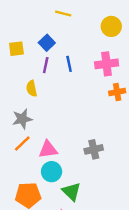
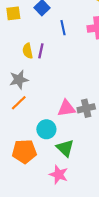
purple line: (46, 65) -> (41, 51), moved
pink triangle: (48, 149) -> (66, 108), moved

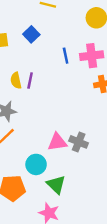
blue line: (63, 28) -> (66, 56), moved
gray cross: (86, 108) -> (79, 142), turned 35

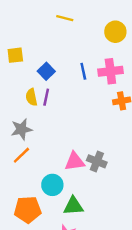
blue square: (31, 34) -> (46, 71), moved
green triangle: (56, 185) -> (73, 206), turned -48

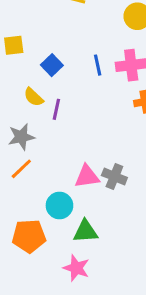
yellow semicircle: (31, 97) -> (34, 97), turned -35
purple line: (46, 97) -> (56, 109), moved

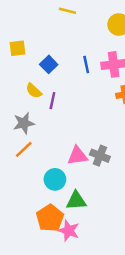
orange pentagon: (29, 236) -> (50, 218), moved, turned -30

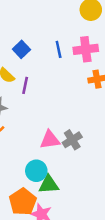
gray cross: (100, 156) -> (72, 140), turned 36
cyan circle: (55, 179) -> (36, 171), moved

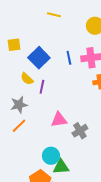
blue square: (21, 49) -> (39, 58), size x1.5
pink triangle: (50, 140) -> (59, 120), moved

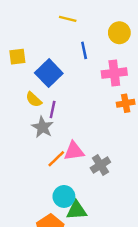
blue line: (69, 58) -> (84, 50), moved
gray star: (19, 105) -> (43, 127), moved, turned -30
orange line: (19, 126) -> (56, 159), moved

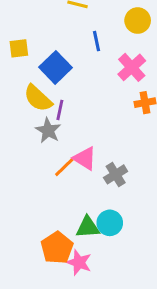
pink cross: (114, 73) -> (132, 67), turned -35
yellow semicircle: (34, 99) -> (38, 98), size x1.5
pink triangle: (74, 151) -> (85, 158), turned 40
cyan circle: (64, 196) -> (110, 223), moved

